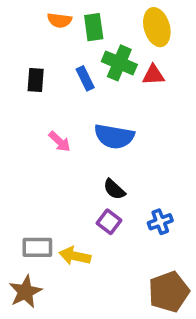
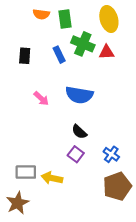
blue cross: (160, 222) -> (111, 154), turned -35
brown pentagon: (169, 292) -> (117, 186), moved

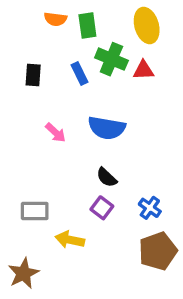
gray rectangle: (26, 172) -> (35, 211), moved

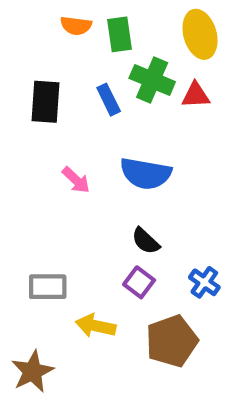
black rectangle: (33, 75) -> (46, 102), size x1.4
brown pentagon: (158, 251) -> (172, 341), moved

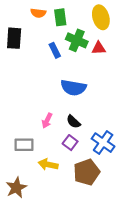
black rectangle: (46, 102) -> (14, 38), moved
pink arrow: (76, 180) -> (47, 121), moved, turned 72
blue cross: (204, 282) -> (103, 143), size x1.5

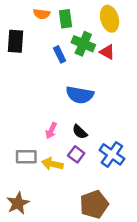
red triangle: (99, 48) -> (107, 52), turned 32
yellow arrow: (48, 165) -> (52, 164), moved
brown pentagon: (87, 172) -> (94, 204), moved

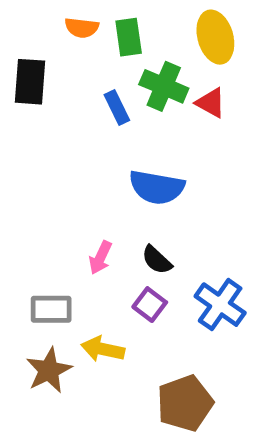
yellow arrow: (52, 164) -> (103, 349), moved
brown star: (18, 203) -> (49, 370), moved

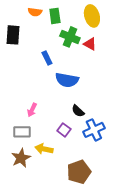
blue rectangle: (117, 107) -> (47, 58), moved
pink arrow: (100, 258) -> (32, 110), moved
black semicircle: (157, 260) -> (78, 111), moved
blue cross: (220, 305) -> (94, 130), turned 30

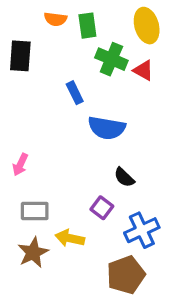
pink arrow: (32, 110) -> (20, 165), moved
blue cross: (94, 130) -> (142, 230), moved

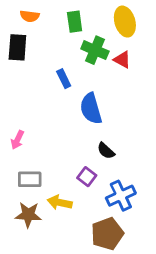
orange semicircle: (55, 19) -> (30, 16), moved
blue semicircle: (107, 128) -> (91, 109), turned 64
brown star: (33, 253) -> (28, 215), turned 30

